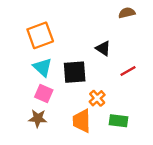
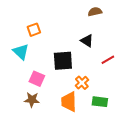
brown semicircle: (127, 13) -> (95, 12), moved
orange square: (40, 35) -> (34, 30), size x0.6
cyan triangle: (43, 67) -> (21, 52), moved

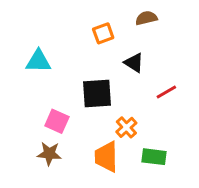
orange square: (34, 30) -> (103, 33), moved
cyan triangle: (21, 52) -> (38, 61), moved, turned -42

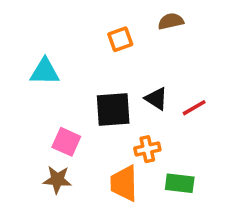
black triangle: (134, 63) -> (156, 99), moved
orange cross: (126, 127) -> (147, 149), turned 30

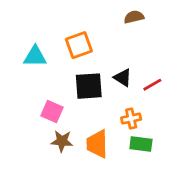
orange square: (120, 39) -> (79, 45), moved, size x1.4
orange cross: (147, 149) -> (131, 119), moved
brown star: (57, 180) -> (62, 141), moved

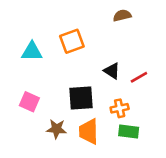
black square: (89, 86) -> (81, 98), moved
pink square: (52, 111) -> (29, 102), moved

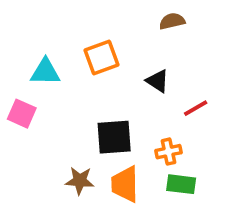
black triangle: (112, 71) -> (158, 81), moved
pink square: (29, 102) -> (22, 114), moved

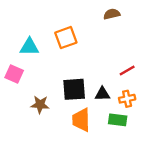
black triangle: (158, 81) -> (102, 94), moved, turned -35
orange cross: (168, 152) -> (127, 99), moved
brown star: (80, 181) -> (40, 105), moved

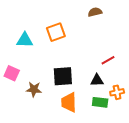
pink square: (14, 74) -> (12, 73), moved
black triangle: (102, 94) -> (97, 80), moved
orange cross: (127, 99) -> (117, 92), moved

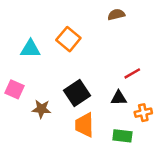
orange square: (56, 32) -> (68, 39), turned -30
black square: (63, 76) -> (77, 93), turned -30
green rectangle: (100, 102) -> (122, 136), moved

